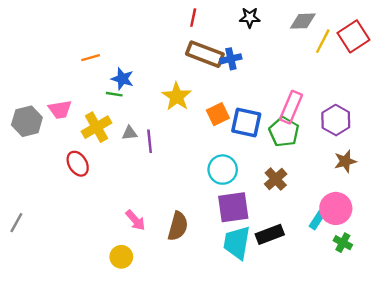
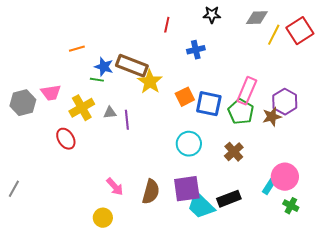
red line: (193, 18) -> (167, 25), moved
brown rectangle: (205, 54) -> (132, 66), moved
brown star: (345, 161) -> (272, 117), moved
purple square: (233, 207) -> (187, 189), moved
cyan trapezoid: (237, 243) -> (201, 206), turned -56

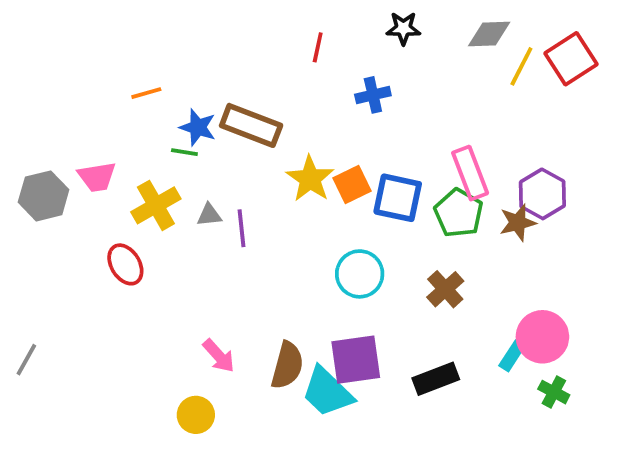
yellow star: (150, 82) -> (310, 179), moved
pink rectangle: (247, 91) -> (470, 173), turned -44
cyan trapezoid: (201, 206) -> (327, 392), moved

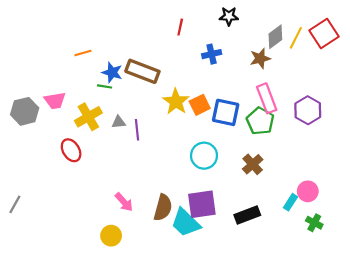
gray diamond: (489, 34) -> (275, 37), moved, turned -35
brown star: (518, 223) -> (260, 58), moved
pink circle: (542, 337) -> (308, 191), size x0.7

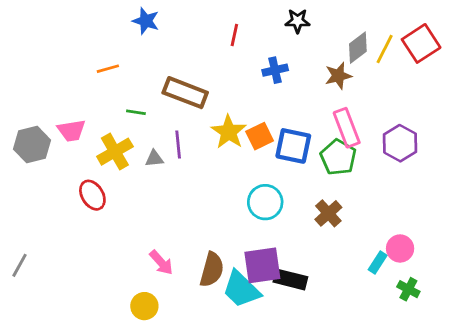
blue star: (112, 72) -> (146, 21), moved
purple line: (137, 130) -> (178, 145), moved
black rectangle: (247, 215) -> (290, 279), moved, turned 35

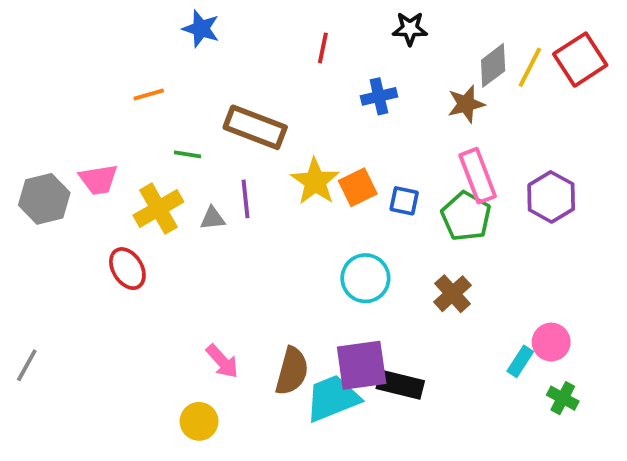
blue square: (293, 146) -> (404, 201), size x0.6
cyan trapezoid: (241, 289) -> (333, 398), turned 114

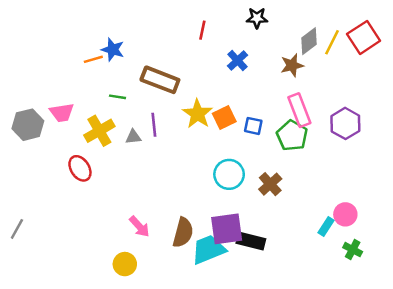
blue star: (201, 29) -> (113, 50), moved
blue cross: (379, 96) -> (238, 60), turned -30
brown cross: (452, 294) -> (270, 184), moved

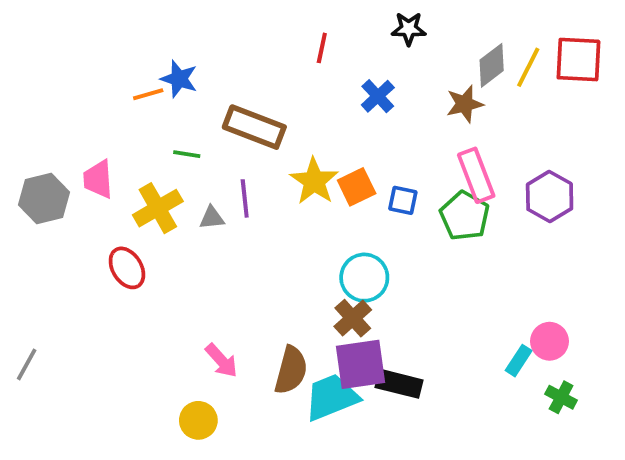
red square: (364, 37) -> (578, 60), turned 36
pink trapezoid: (62, 113) -> (98, 179), turned 95
brown cross: (270, 184) -> (353, 318), moved

